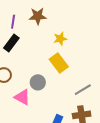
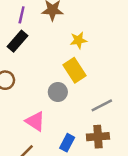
gray circle: (38, 82) -> (58, 92), moved
pink triangle: (22, 97) -> (35, 121), moved

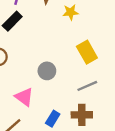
yellow star: (78, 40) -> (71, 12), moved
yellow rectangle: (74, 70) -> (87, 52), moved

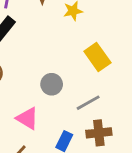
gray line: (87, 86) -> (88, 103), moved

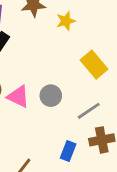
pink triangle: (27, 118) -> (18, 97), moved

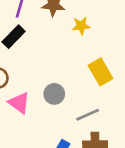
pink triangle: (18, 97) -> (19, 103), moved

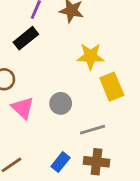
yellow star: (81, 26) -> (90, 56), moved, size x1.4

